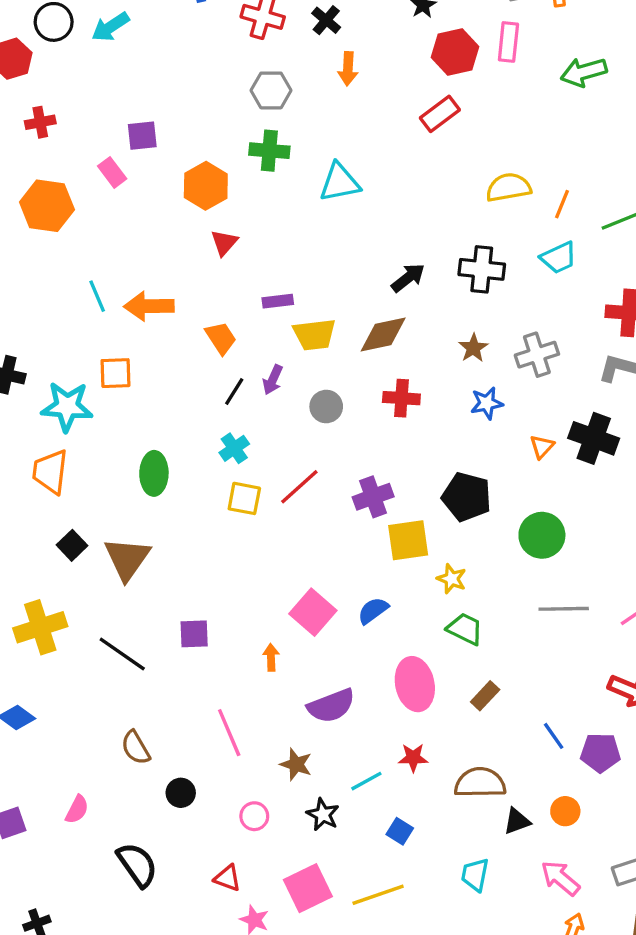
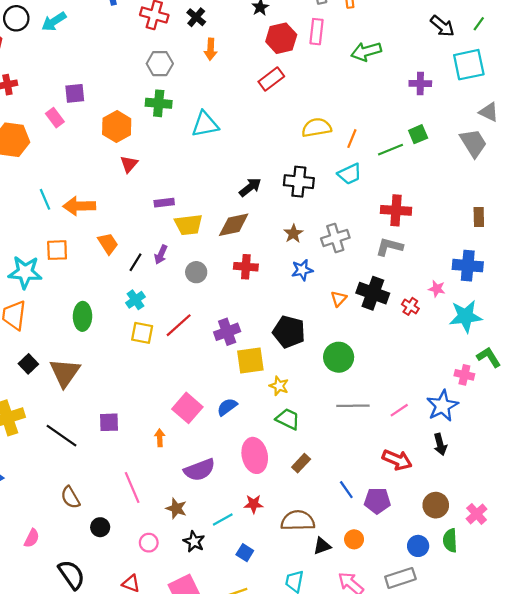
orange trapezoid: (221, 338) -> (108, 243), moved

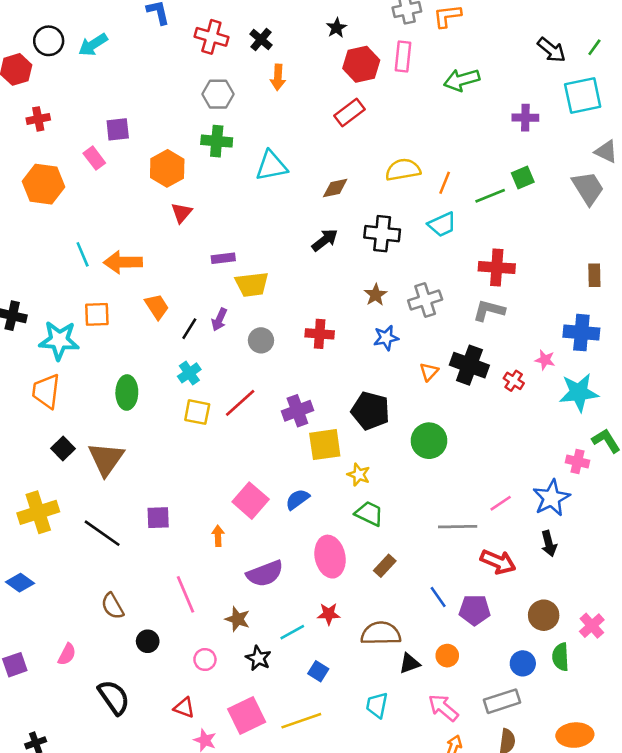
brown diamond: (234, 225) -> (335, 188), moved, size x0.7
gray line: (353, 406) -> (458, 527), moved

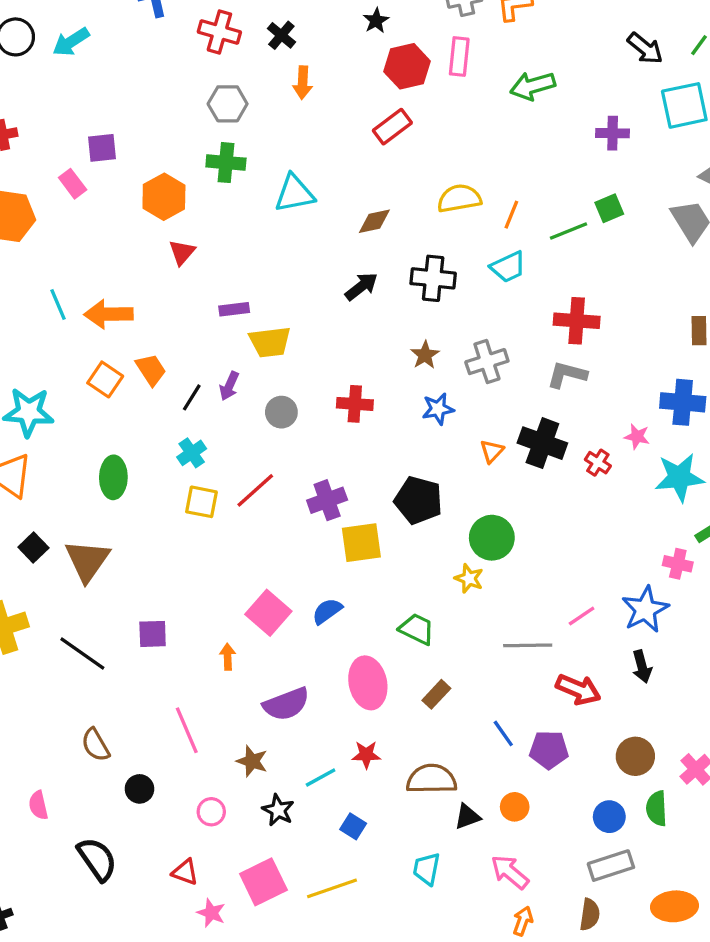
orange square: (97, 314) -> (105, 379), moved, turned 36
yellow star: (359, 475) -> (469, 578), moved
pink semicircle: (67, 654) -> (38, 805), turned 140
gray rectangle: (502, 701) -> (611, 866), moved

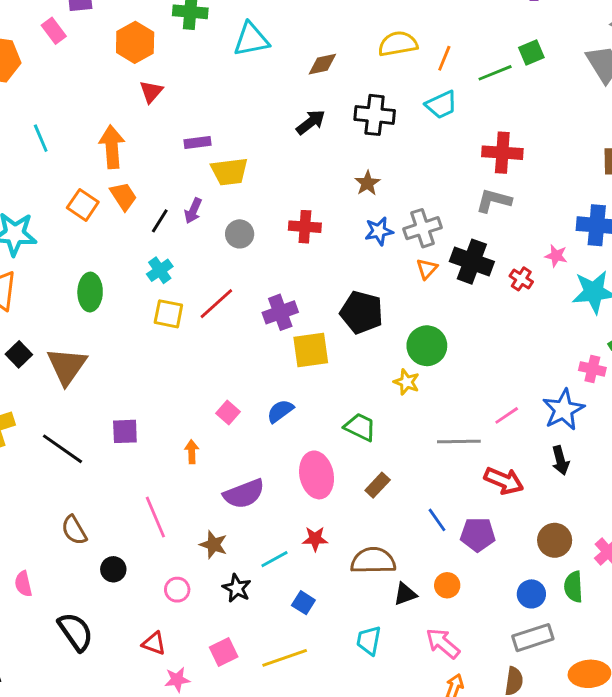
orange arrow: (108, 314) -> (112, 147), moved, turned 87
gray cross: (487, 362) -> (423, 228), moved
pink square: (268, 613) -> (228, 413), size x0.6
pink square: (263, 882) -> (224, 652), size x0.7
pink star: (211, 913) -> (177, 680), turned -30

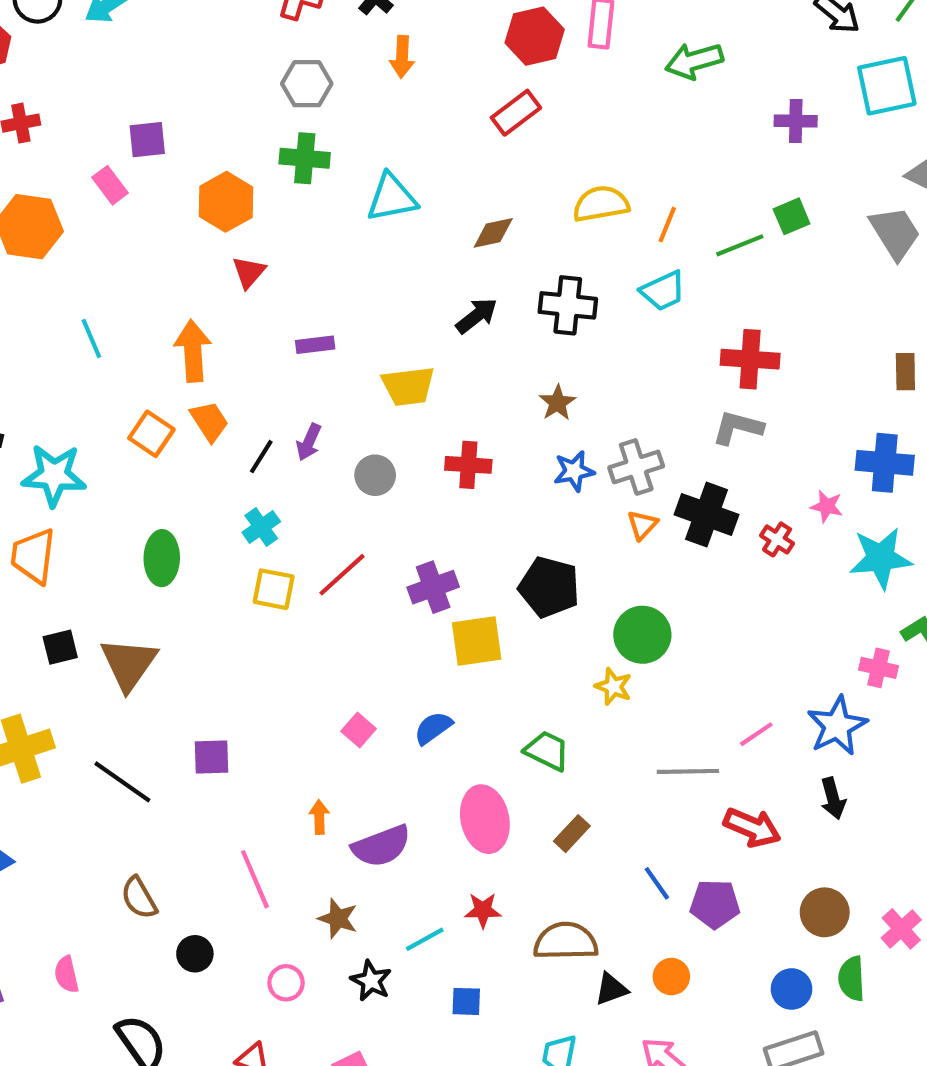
yellow trapezoid: (229, 172) -> (408, 386), moved
black square: (19, 354) -> (60, 647), turned 30
orange arrow: (192, 452) -> (319, 817), moved
blue square: (303, 603) -> (466, 1001), turned -30

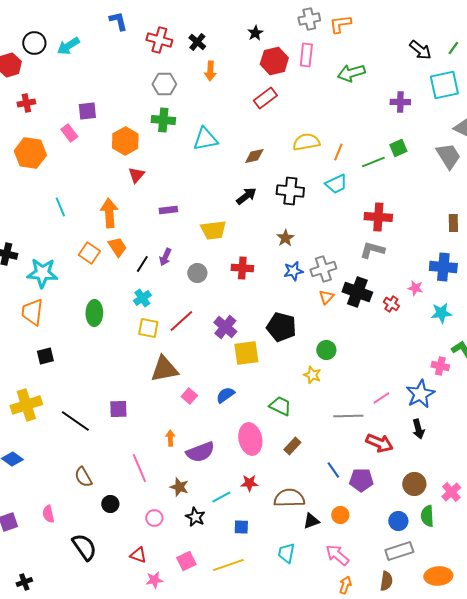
cyan star: (881, 558) -> (441, 313), size x0.7
purple cross: (433, 587) -> (225, 327), turned -30
green circle: (642, 635) -> (326, 350), size x0.7
brown triangle: (129, 664) -> (164, 369), moved, turned 44

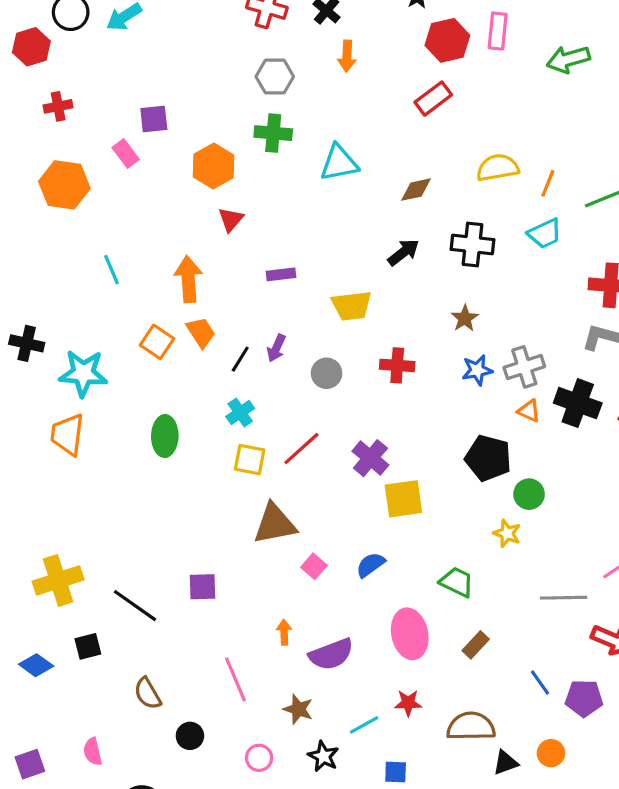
orange triangle: (326, 297) -> (529, 411), turned -49
black pentagon: (281, 327) -> (488, 458), moved
black square: (45, 356) -> (88, 646), moved

